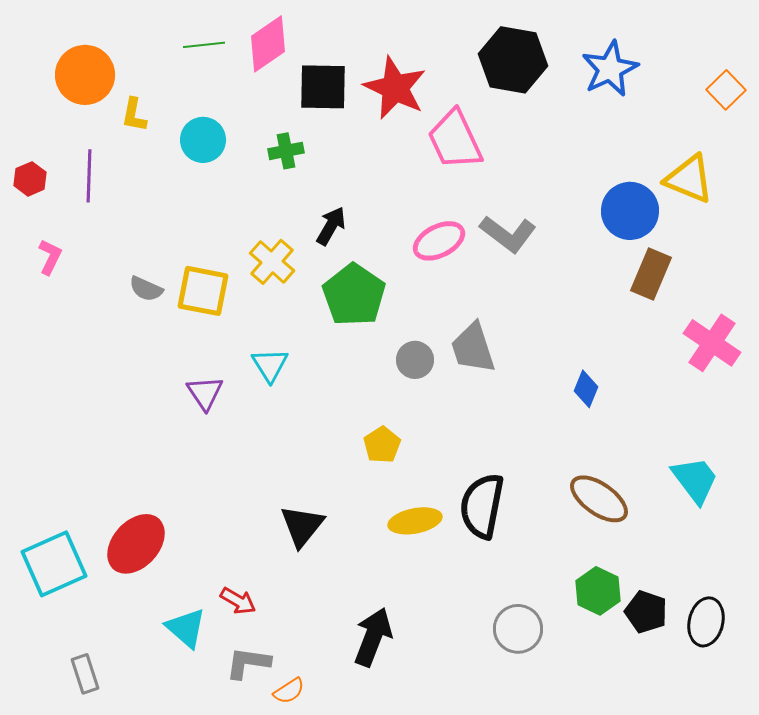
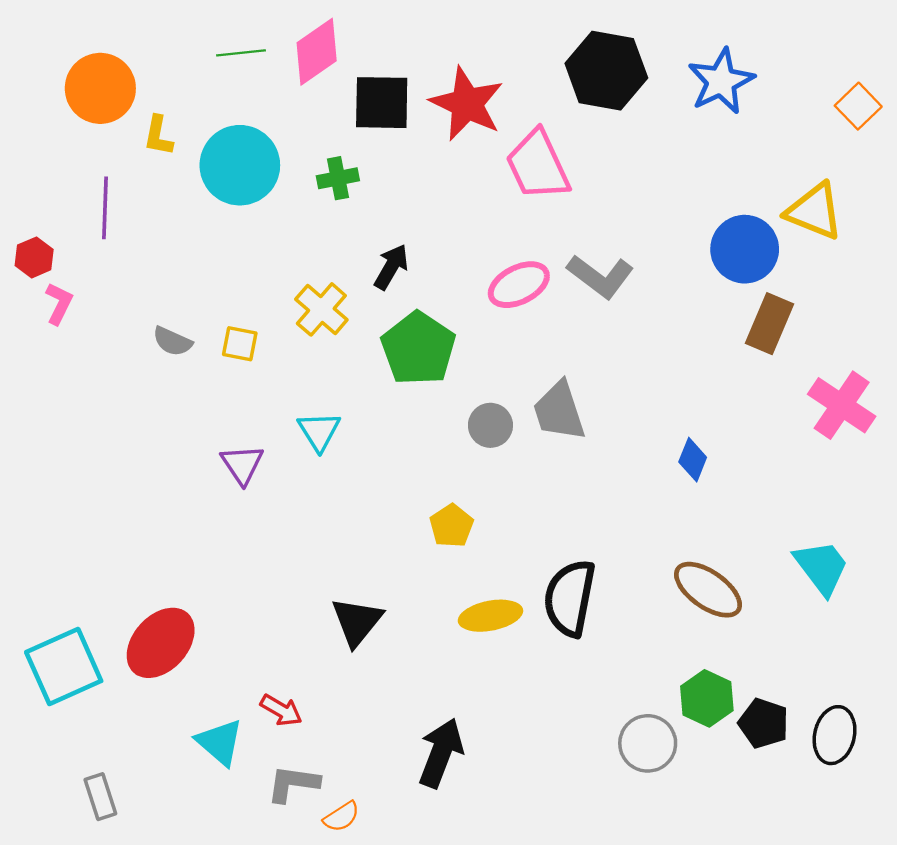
cyan circle: (203, 140) -> (240, 165), size x1.5
red hexagon: (30, 179) -> (34, 257), moved
yellow square: (203, 291) -> (240, 344), size x0.6
gray circle: (518, 629) -> (648, 743), moved

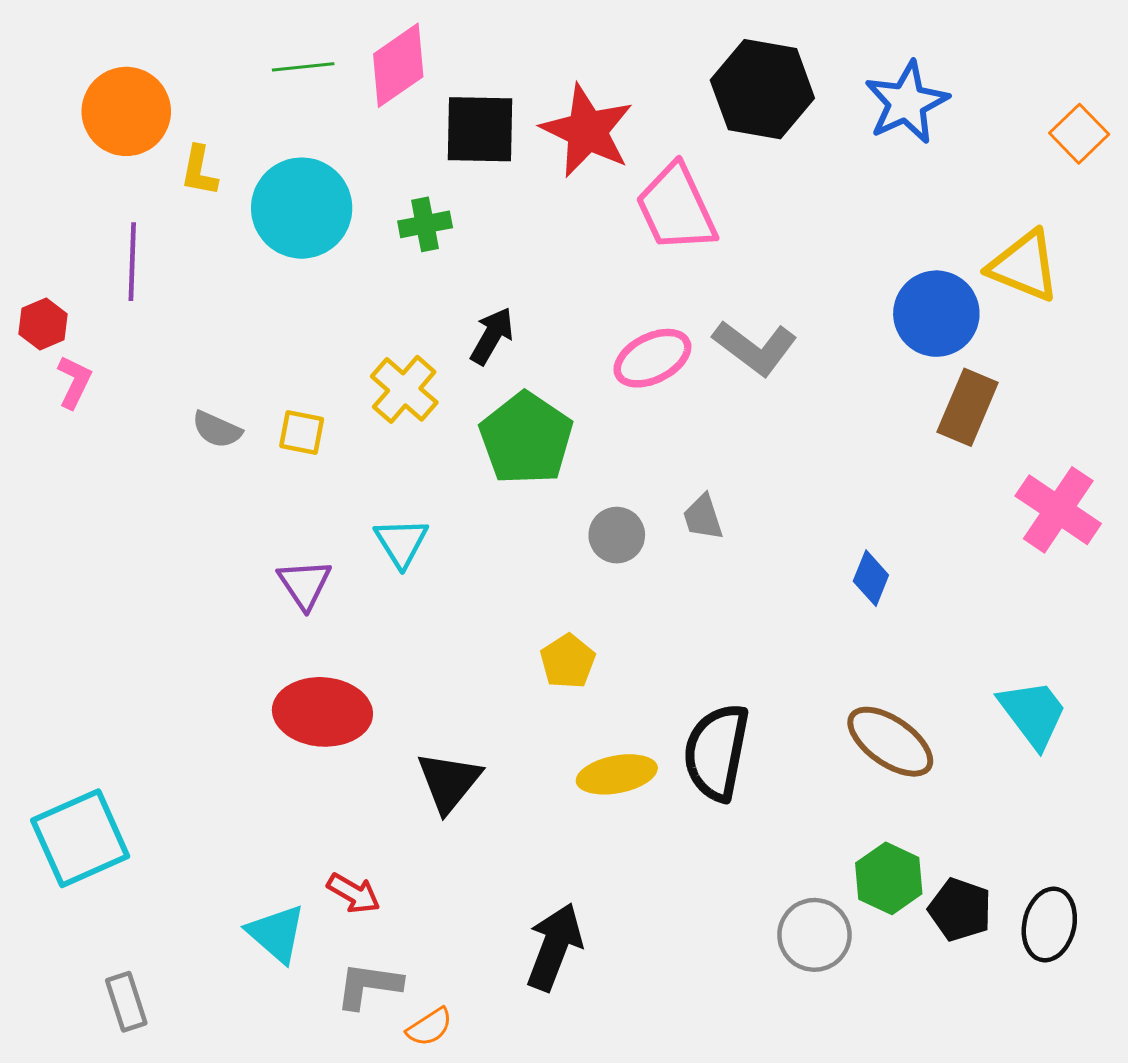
gray trapezoid: (559, 411) -> (703, 517), size x0.6
red ellipse: (161, 643) -> (322, 712), moved, turned 52

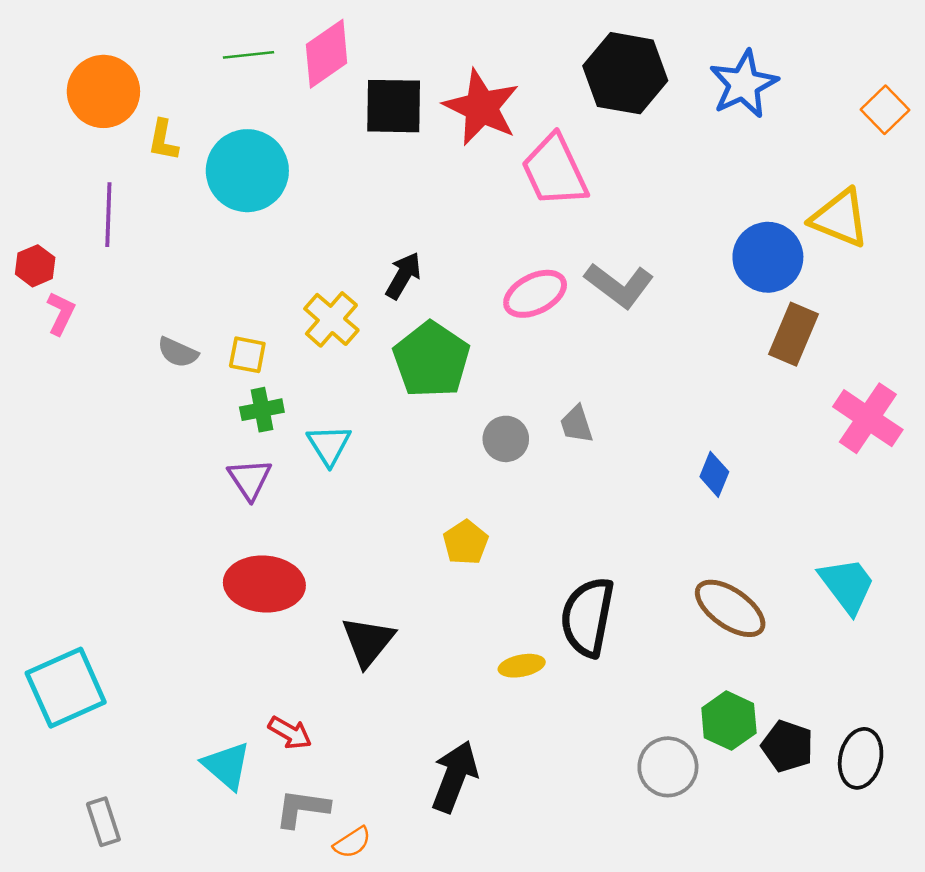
green cross: (425, 224) -> (262, 410), moved
yellow ellipse: (617, 774) -> (522, 666), moved, size x0.7

